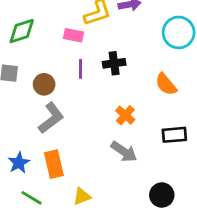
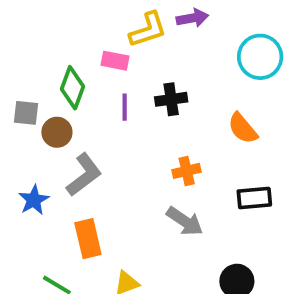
green diamond: (22, 31) -> (72, 88), moved, turned -52
brown circle: (44, 84) -> (57, 132), moved
orange cross: (125, 115) -> (187, 171), turned 36
blue star: (19, 163) -> (34, 200), moved

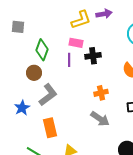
pink rectangle: (115, 61) -> (76, 43), moved
gray square: (26, 113) -> (18, 27), moved

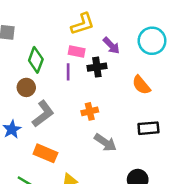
purple arrow: (104, 14) -> (111, 46), moved, turned 56
orange cross: (101, 93) -> (90, 111), moved
orange rectangle: (50, 128) -> (45, 153), turned -54

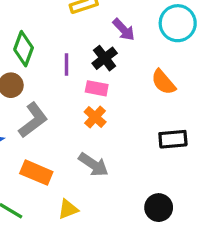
pink rectangle: (77, 52) -> (97, 88), moved
black cross: (97, 67) -> (105, 58), turned -30
orange cross: (90, 111) -> (95, 117), turned -35
gray arrow: (105, 143) -> (93, 165), moved

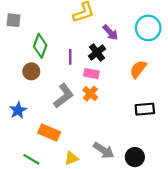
orange semicircle: (163, 82) -> (138, 69), turned 78
gray L-shape: (33, 120) -> (64, 96), moved
gray arrow: (93, 165) -> (104, 150), moved

